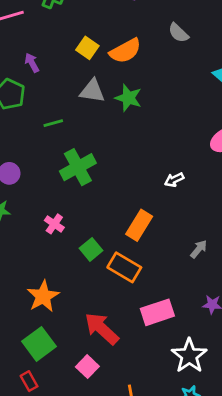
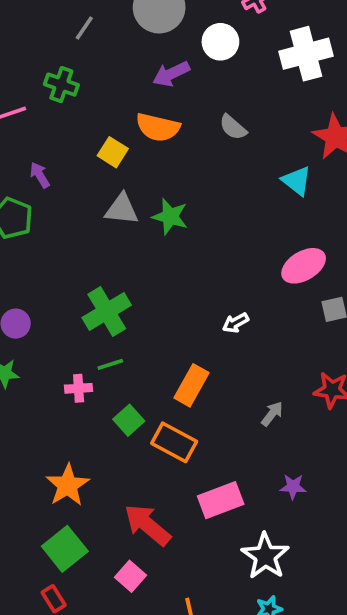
orange semicircle: (125, 51) -> (158, 127), moved, turned 44
green line: (53, 123) -> (110, 364), moved
pink cross: (54, 224) -> (79, 388), turned -36

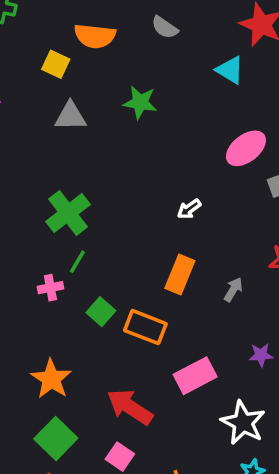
green star: (170, 217) -> (140, 102), moved
green line: (110, 364) -> (77, 262), turned -35
orange rectangle: (191, 385) -> (180, 274), moved

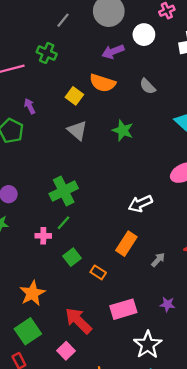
gray triangle: (70, 116) -> (77, 130), turned 30
white arrow: (189, 209) -> (140, 204), size x1.5
orange rectangle: (145, 327) -> (98, 272), size x0.6

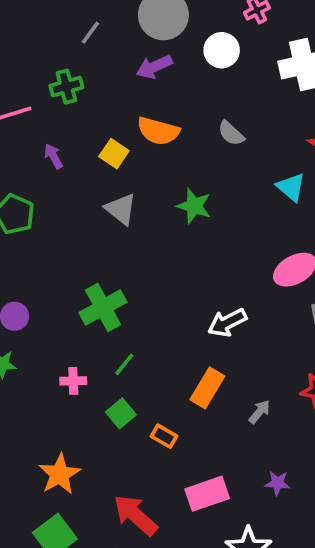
purple arrow: (113, 52) -> (154, 67), moved
green cross: (47, 53) -> (66, 87), turned -36
purple arrow: (30, 106) -> (53, 156), moved
green line: (63, 223) -> (124, 364), moved

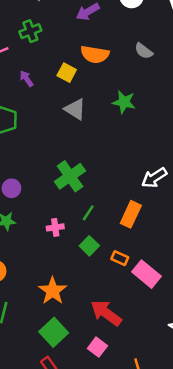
orange rectangle: (207, 388) -> (131, 214), moved
pink rectangle: (207, 494) -> (147, 274), moved, turned 64

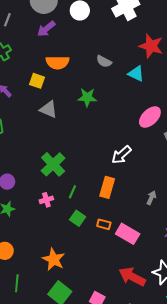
gray semicircle: (144, 51) -> (104, 61), moved
pink cross: (55, 227) -> (46, 200), moved
red arrow: (106, 313) -> (132, 277), moved

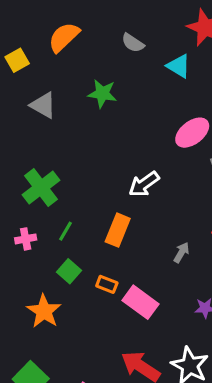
orange semicircle: (58, 63) -> (64, 37), turned 130
yellow square: (37, 81) -> (17, 60), moved, turned 35
orange star: (54, 259) -> (44, 311), moved

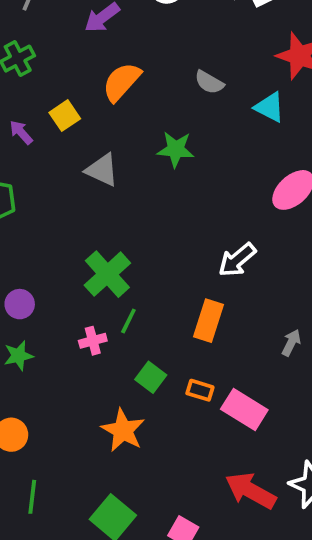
green line: (66, 231) -> (128, 321), moved

